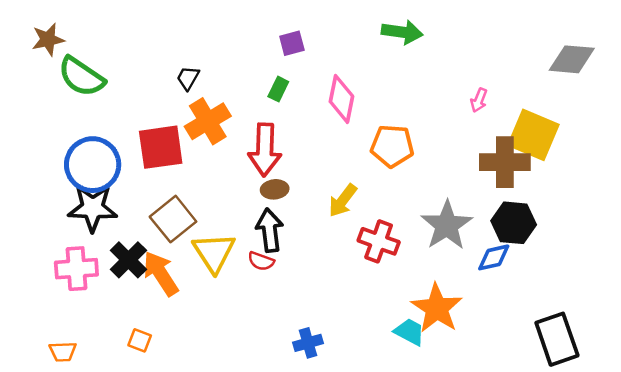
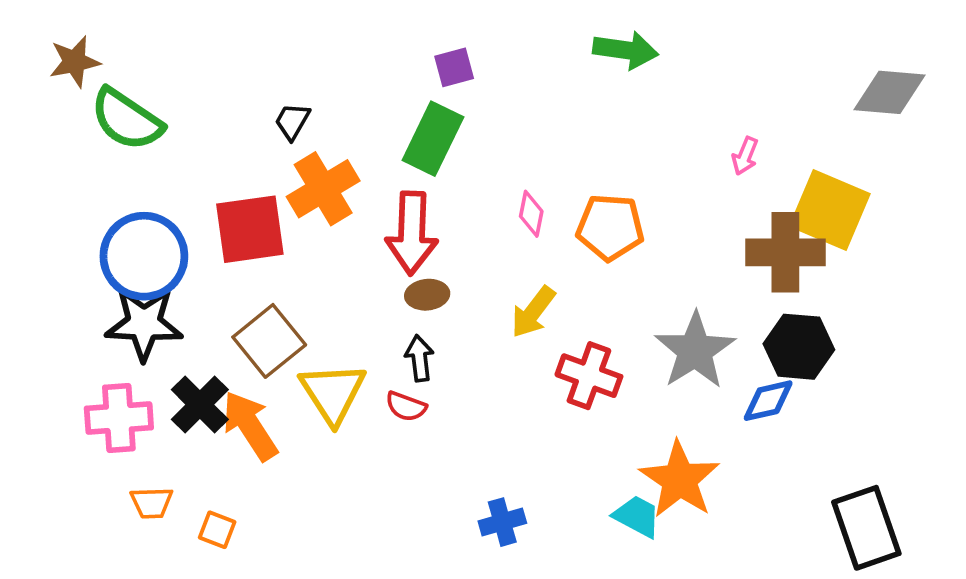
green rectangle: (278, 89) -> (433, 139), size x1.8
pink diamond: (341, 99) -> (531, 214), moved, size x0.6
black arrow: (270, 230) -> (419, 358), size x0.7
blue cross: (308, 343) -> (502, 522), moved
orange trapezoid: (63, 352) -> (152, 503), moved

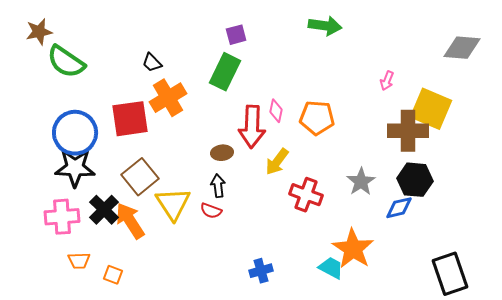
black trapezoid: (292, 121) -> (152, 63), turned -75
red arrow: (412, 233) -> (252, 127), moved
gray star: (695, 351) -> (361, 182), size x0.7

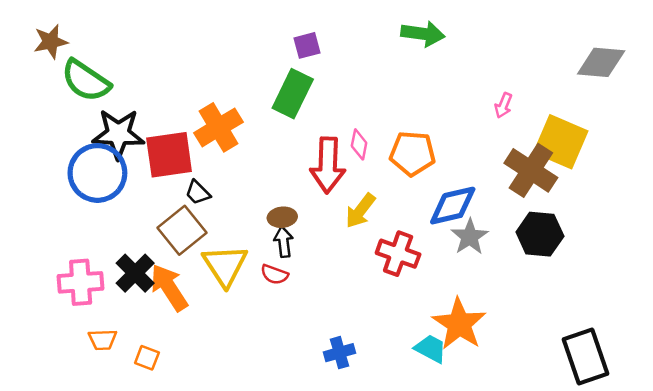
black trapezoid: (152, 63) -> (198, 193), moved
brown cross: (408, 131) -> (531, 170), turned 33
brown ellipse: (222, 153) -> (282, 217), moved
black star: (75, 168) -> (118, 134), moved
blue diamond: (399, 208) -> (453, 206), moved, size x1.4

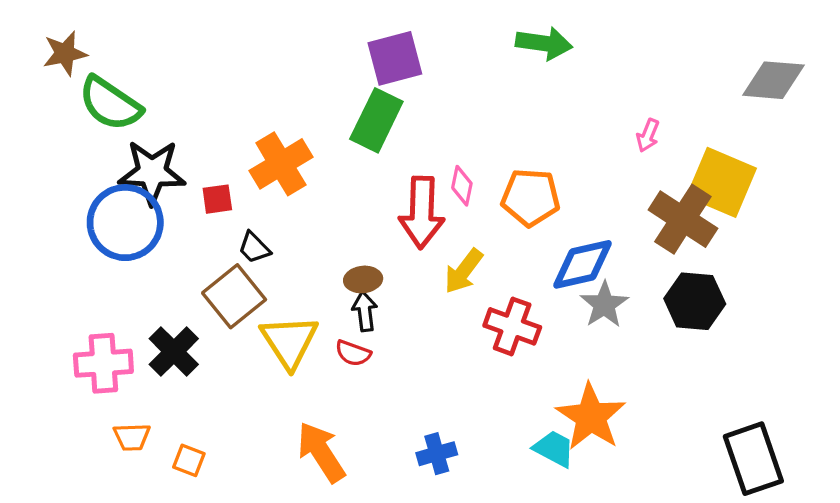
purple square: (307, 45) -> (395, 58), size x1.6
red square: (169, 155) -> (217, 199), size x0.5
orange arrow: (169, 288) -> (321, 452), moved

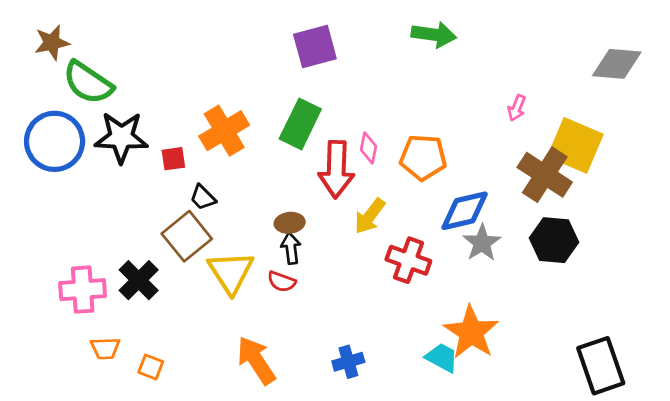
green rectangle: (376, 120) -> (300, 124), moved
blue circle: (125, 223) -> (55, 141), moved

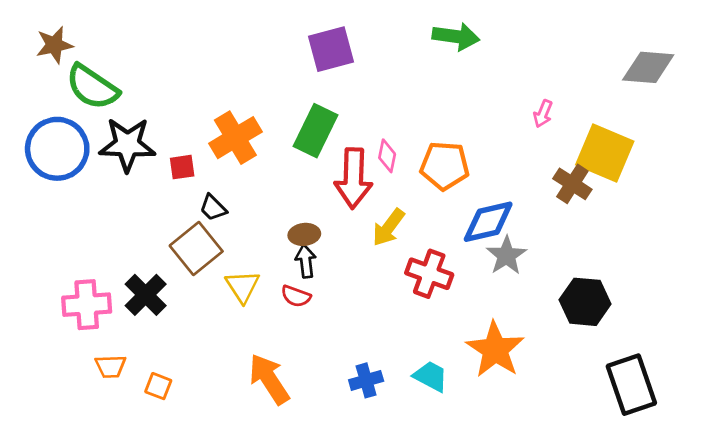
brown cross: (545, 175) -> (572, 184), size x0.7
black hexagon: (554, 240) -> (585, 302), moved
yellow triangle: (231, 272) -> (242, 286), size x0.7
cyan trapezoid: (442, 358) -> (431, 376), moved

